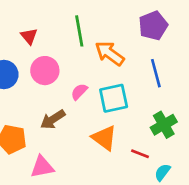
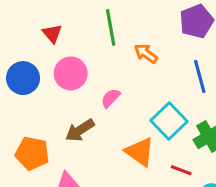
orange arrow: (110, 53) -> (146, 53), size x0.7
cyan square: (114, 98) -> (169, 121), moved, turned -32

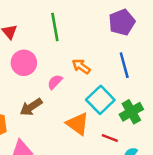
orange arrow: (146, 53) -> (81, 66), moved

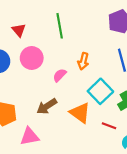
orange arrow: (81, 66) -> (83, 61), turned -112
brown arrow: (31, 107) -> (47, 106), moved

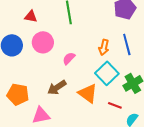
red triangle: (19, 30) -> (31, 16), turned -40
orange arrow: (83, 61) -> (104, 47), moved

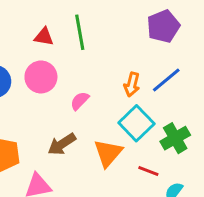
red triangle: (31, 16) -> (44, 37), moved
blue line: (127, 44) -> (166, 80), turned 65
orange triangle: (88, 93) -> (108, 153), turned 35

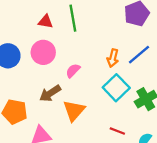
brown arrow: (62, 144) -> (50, 93), moved
orange triangle: (108, 153) -> (74, 111), moved
red line: (148, 171) -> (117, 131), moved

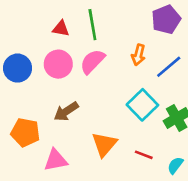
orange arrow: (113, 58) -> (138, 55), moved
pink semicircle: (73, 71) -> (92, 61), moved, size x1.5
orange triangle: (74, 111) -> (104, 144), moved

